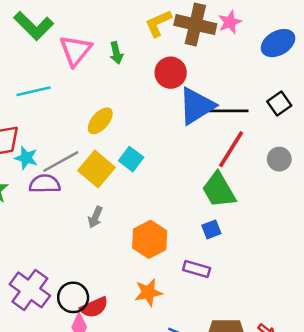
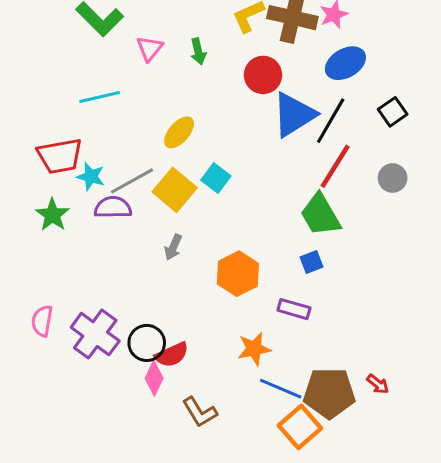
blue ellipse: (278, 43) -> (345, 63), moved
pink triangle: (76, 50) -> (150, 48), size x0.7
black line: (227, 111) -> (331, 121), turned -60
orange star: (148, 292) -> (254, 349), moved

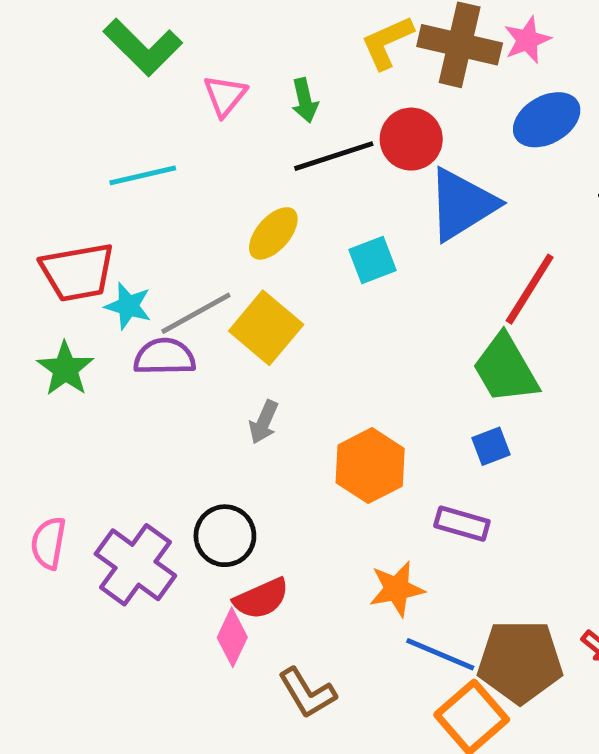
black line: (331, 121) -> (334, 156), moved, turned 42
cyan square: (216, 178) -> (372, 260), moved, turned 32
black circle: (147, 343) -> (225, 536), moved

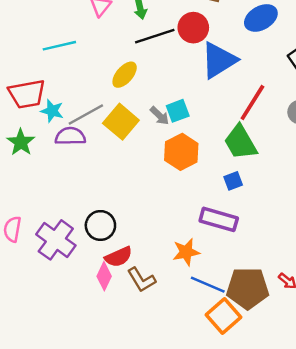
cyan square: (372, 260) -> (178, 111), moved
gray arrow: (264, 422) -> (160, 116), moved, turned -70
orange hexagon: (370, 466) -> (181, 152), moved
purple rectangle: (462, 524) -> (219, 219), size x1.4
brown L-shape: (307, 693) -> (141, 280), moved

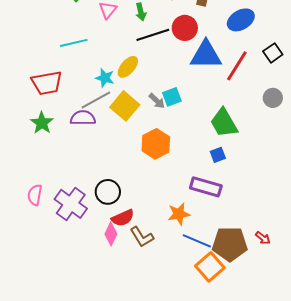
blue triangle: (219, 60) -> (206, 55), turned 32
red line: (252, 102) -> (237, 66), moved
cyan star: (52, 111) -> (105, 78), moved
orange hexagon: (181, 152) -> (156, 144), moved

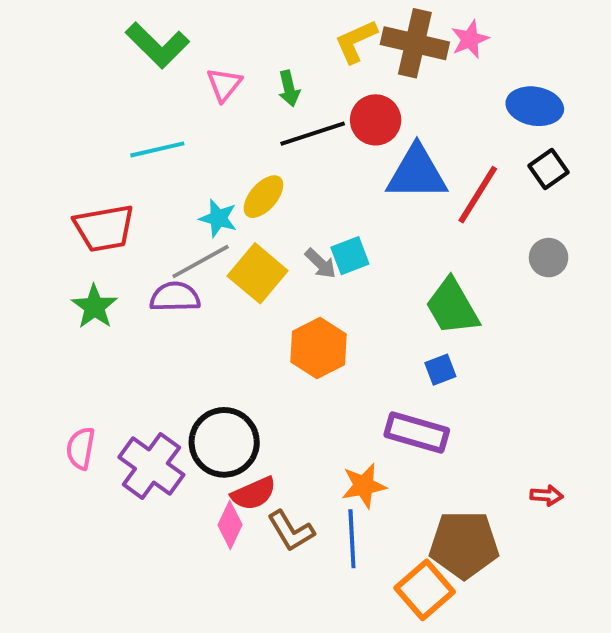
blue ellipse: (241, 20) -> (535, 106), moved, turned 40
black circle: (108, 192) -> (224, 442), size x1.4
red arrow: (263, 238) -> (547, 495), moved, turned -35
blue line: (197, 241) -> (352, 539), moved, turned 64

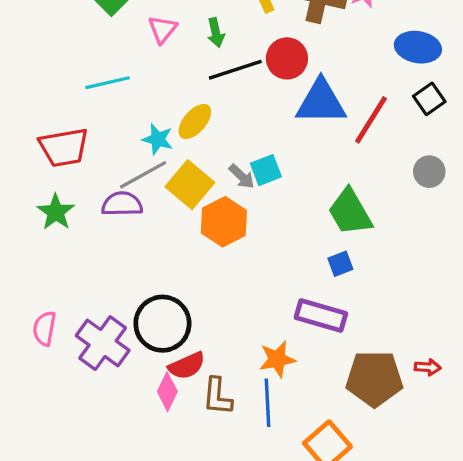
orange hexagon: (319, 348) -> (224, 222), moved
brown L-shape: (291, 531) -> (217, 396), turned 36
brown pentagon: (464, 545) -> (374, 379), moved

